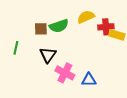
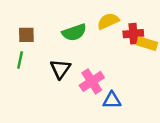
brown square: (41, 29) -> (26, 35), moved
pink cross: (65, 73) -> (92, 81), moved, turned 30

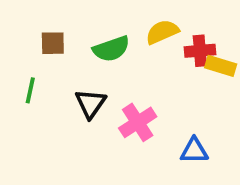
brown square: (26, 35) -> (53, 43), moved
blue triangle: (112, 100) -> (194, 151), moved

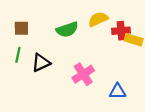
brown square: (53, 43) -> (21, 28), moved
black triangle: (91, 104) -> (41, 63), moved, turned 30

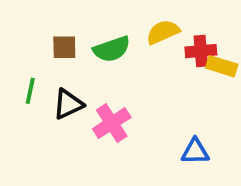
brown square: (21, 28) -> (64, 47), moved
pink cross: (83, 74) -> (112, 123), moved

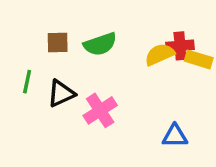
yellow semicircle: (163, 32) -> (160, 54), moved

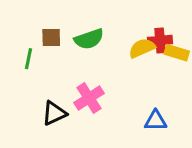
green line: (27, 82) -> (29, 59), moved
black triangle: (61, 93) -> (54, 113), moved

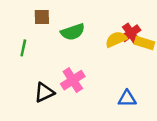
brown square: (51, 37) -> (42, 17), moved
red cross: (160, 41) -> (131, 33), turned -30

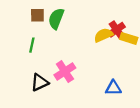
green semicircle: (73, 32) -> (56, 19), moved, turned 130
green line: (23, 48) -> (32, 45), moved

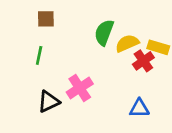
green semicircle: (56, 19) -> (104, 32), moved
red cross: (117, 30) -> (143, 61), moved

